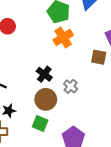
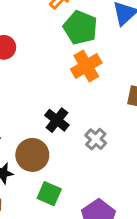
brown circle: (46, 99) -> (32, 155), moved

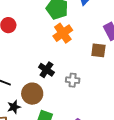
gray cross: (96, 139) -> (73, 80), turned -32

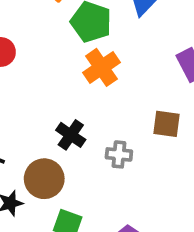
brown square: (98, 50) -> (166, 124), moved

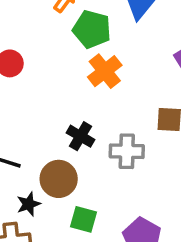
gray cross: (119, 154) -> (127, 151), size x1.4

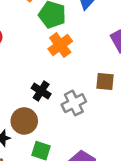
gray cross: (127, 151) -> (74, 103), turned -30

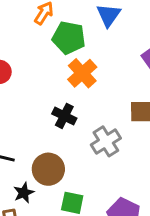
black cross: (41, 91) -> (64, 116), moved

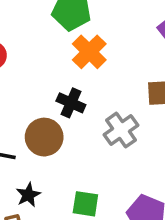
brown circle: (48, 169) -> (44, 137), moved

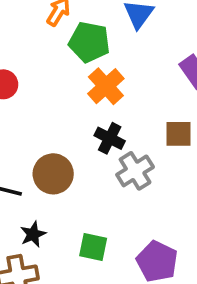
black cross: (71, 103) -> (110, 138), moved

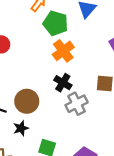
black star: (33, 234) -> (21, 128), moved

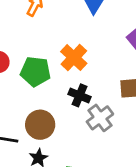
green pentagon: (56, 23) -> (35, 72), moved

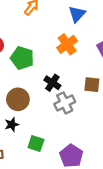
orange cross: (74, 58) -> (67, 44), moved

